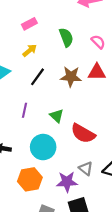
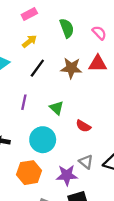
red semicircle: (83, 133) -> (83, 126), size x0.6

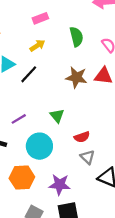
black line: (37, 68) -> (29, 74), moved
purple line: (24, 102) -> (19, 119), moved, turned 40
red semicircle: (83, 126) -> (82, 137), turned -56
gray triangle: (86, 162) -> (87, 157), moved

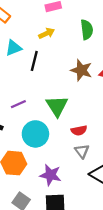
black line: (29, 74) -> (34, 61), turned -36
green triangle: (57, 116) -> (57, 106), size x1.5

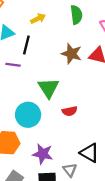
purple line: (18, 104) -> (13, 65), moved, turned 32
gray triangle: (82, 151) -> (70, 170), moved

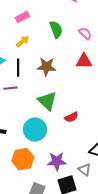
brown star: (71, 54) -> (46, 67), moved

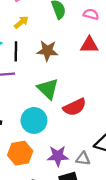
pink semicircle: (85, 33) -> (91, 14), turned -32
red semicircle: (71, 117) -> (75, 107), size x1.5
gray triangle: (85, 170) -> (83, 159), moved, turned -32

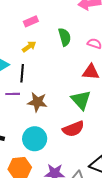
brown star: (47, 51) -> (37, 102), moved
green triangle: (48, 89) -> (81, 100), moved

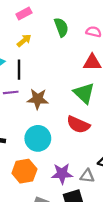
red semicircle: (73, 129) -> (78, 125), turned 50

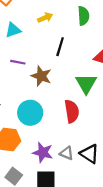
black line: (19, 70) -> (60, 47), moved
red semicircle: (78, 125) -> (72, 111), turned -140
gray triangle: (87, 176) -> (67, 153), moved

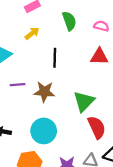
green triangle: (86, 84) -> (84, 101), moved, turned 30
red semicircle: (72, 111) -> (97, 127), moved

